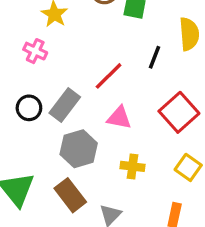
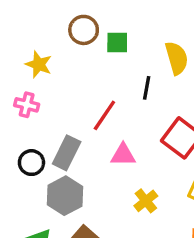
gray hexagon: (79, 149) -> (65, 196), moved
yellow cross: (133, 166) -> (146, 201), turned -35

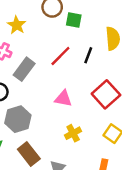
red line: (104, 115) -> (60, 56), moved
gray rectangle: (67, 153) -> (24, 69), moved

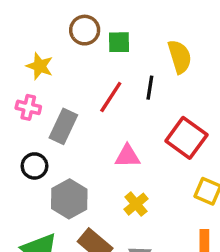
yellow cross: (73, 133) -> (136, 204), moved

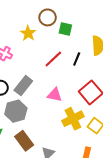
yellow star: (40, 66) -> (28, 33), moved
gray rectangle: (63, 126) -> (23, 86), moved
yellow cross: (136, 204) -> (73, 119), moved, size x1.5

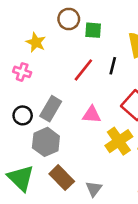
yellow star: (28, 33) -> (36, 42), moved

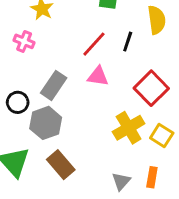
black circle: (23, 115) -> (18, 102), moved
pink triangle: (92, 115) -> (98, 76), moved
gray triangle: (94, 189) -> (121, 181), moved

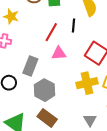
gray hexagon: (46, 123) -> (45, 90), moved
yellow cross: (129, 128) -> (87, 83), turned 30

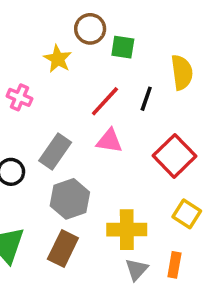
yellow star: (11, 16) -> (58, 59), moved
yellow cross: (87, 83) -> (127, 230), moved
brown rectangle: (47, 118) -> (63, 249), turned 66

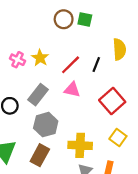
green square: (123, 47) -> (85, 19), moved
yellow star: (58, 59) -> (40, 58), moved

